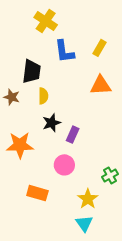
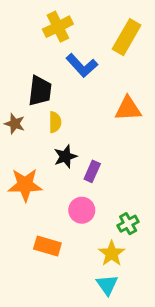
yellow cross: (46, 21) -> (58, 27), turned 30
yellow rectangle: (99, 48) -> (127, 37), moved, size x1.6
blue L-shape: (64, 51) -> (82, 65), turned -35
green cross: (110, 175) -> (128, 224), moved

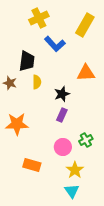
black star: (65, 156) -> (62, 94), moved
pink circle: (82, 210) -> (63, 147), moved
green cross: (128, 224) -> (86, 140), moved

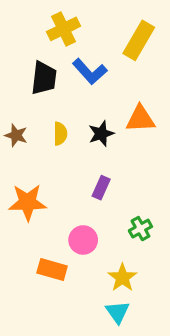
black trapezoid: (27, 61) -> (44, 78), moved
black star: (62, 94) -> (101, 134), moved
pink circle: (63, 147) -> (83, 240), moved

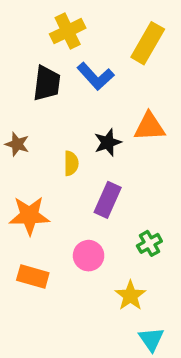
yellow semicircle: (60, 134) -> (71, 163), moved
purple rectangle: (101, 188) -> (108, 200), size x1.4
orange rectangle: (52, 269) -> (33, 277), moved
cyan triangle: (118, 312) -> (151, 339), moved

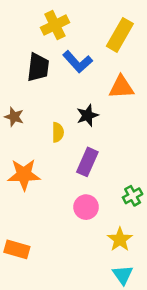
orange triangle: (149, 127) -> (121, 87), moved
green cross: (149, 243) -> (133, 196), moved
pink circle: (89, 256) -> (86, 207), moved
orange rectangle: (33, 277) -> (17, 249), moved
yellow star: (130, 296) -> (120, 240), moved

